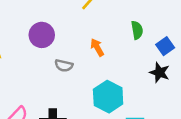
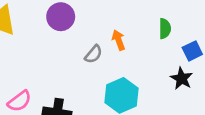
gray semicircle: (64, 66) -> (94, 54), moved, turned -72

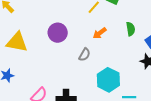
orange arrow: (118, 40) -> (100, 33), moved, turned -96

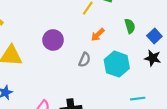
cyan hexagon: (108, 80) -> (117, 64), moved

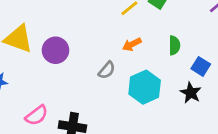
blue square: (154, 36) -> (201, 66), turned -32
purple circle: (53, 40) -> (56, 50), moved

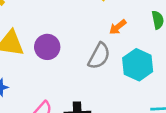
gray semicircle: (107, 70) -> (99, 56), size x1.5

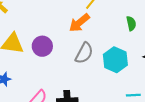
orange arrow: (118, 27) -> (79, 23), moved, size x1.5

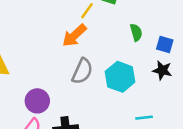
purple circle: (42, 46) -> (37, 101), moved

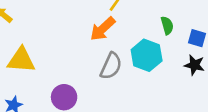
cyan hexagon: (120, 77) -> (147, 55), moved

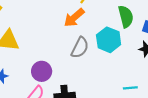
green semicircle: (167, 25) -> (126, 17), size x1.5

